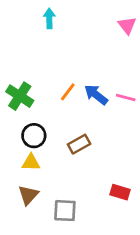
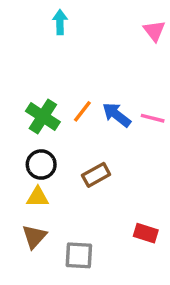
green cross: (20, 96) -> (43, 117), moved

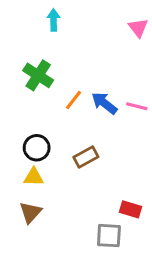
green cross: (43, 117) -> (38, 75), moved
gray square: (79, 255) -> (109, 236), moved

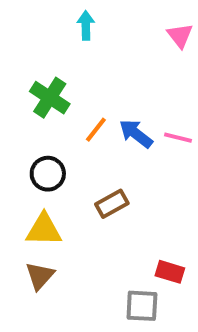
cyan arrow: (54, 20) -> (86, 26), moved
black circle: (37, 148) -> (48, 174), moved
yellow triangle: (34, 177) -> (44, 230), size x1.4

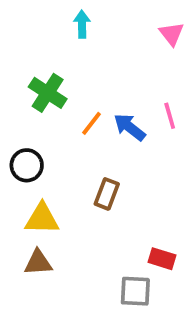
pink line: (178, 138) -> (170, 116), moved, turned 60
black circle: (48, 174) -> (27, 165), moved
brown rectangle: (112, 204) -> (107, 194), turned -40
brown triangle: (40, 276) -> (38, 263), turned 44

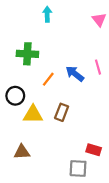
green cross: (48, 93) -> (27, 54), turned -30
orange line: (91, 123) -> (48, 79), moved
yellow triangle: (42, 219) -> (33, 114), moved

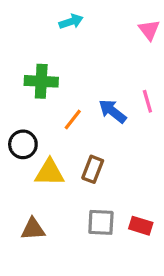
cyan arrow: (47, 14) -> (71, 22), turned 72
gray square: (78, 168) -> (101, 222), moved

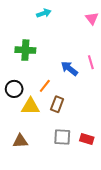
orange line: (73, 119) -> (45, 86), moved

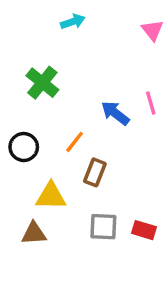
green cross: (25, 50) -> (42, 83), turned 36
yellow triangle: (30, 106) -> (51, 196), moved

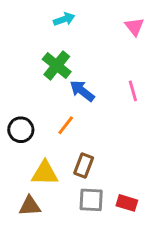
green cross: (42, 83) -> (57, 65), moved
blue arrow: (115, 113) -> (82, 91), moved
brown rectangle: (95, 172) -> (84, 166), moved

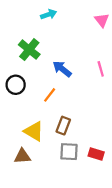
green cross: (57, 65) -> (29, 50), moved
black circle: (21, 130) -> (16, 85), moved
yellow triangle: (45, 173) -> (34, 131), turned 30

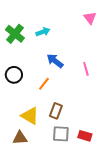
cyan arrow: (49, 14) -> (43, 32), moved
green cross: (29, 50) -> (15, 34), moved
pink line: (101, 69) -> (86, 69), moved

